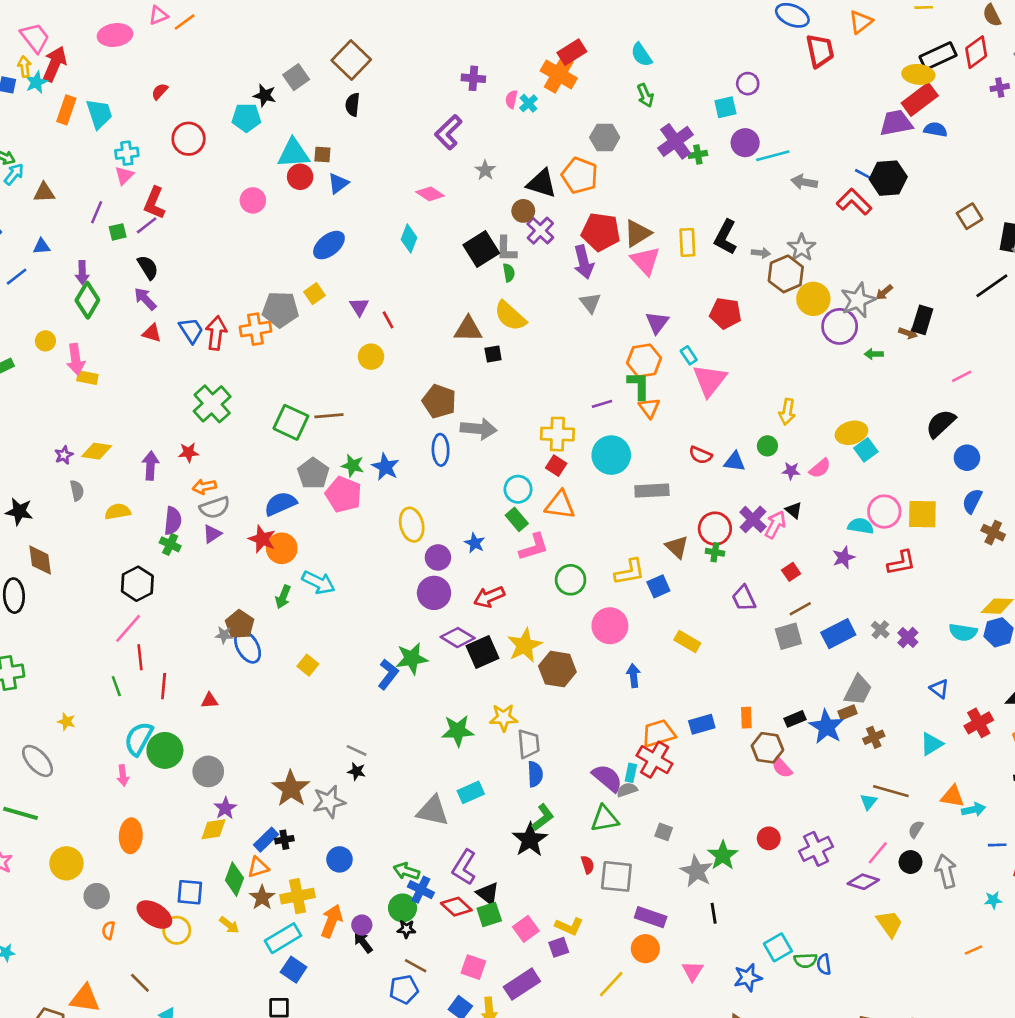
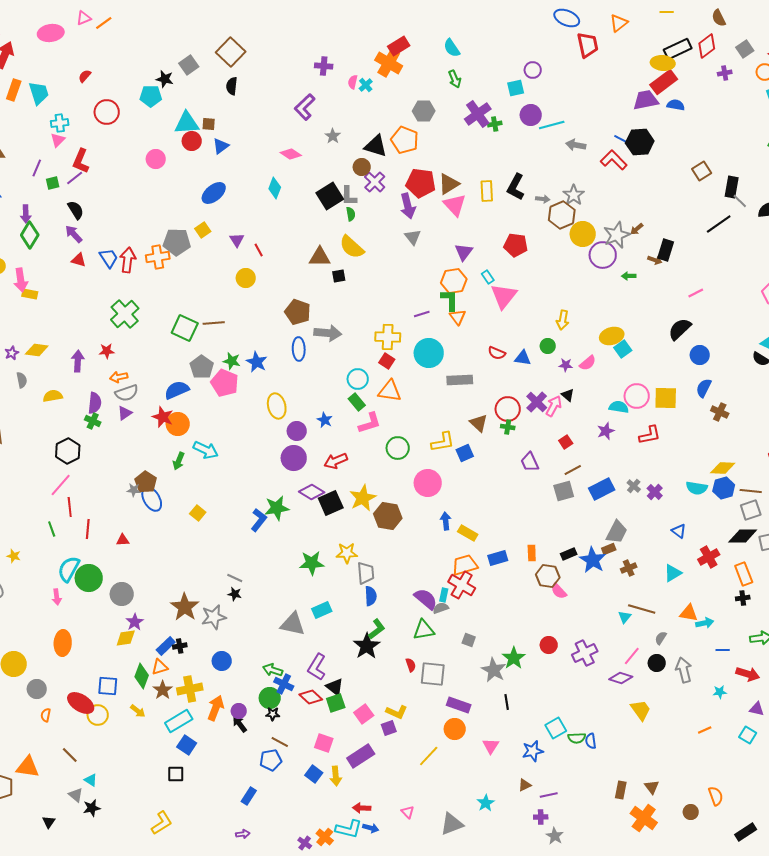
yellow rectangle: (687, 641) -> (468, 533), moved

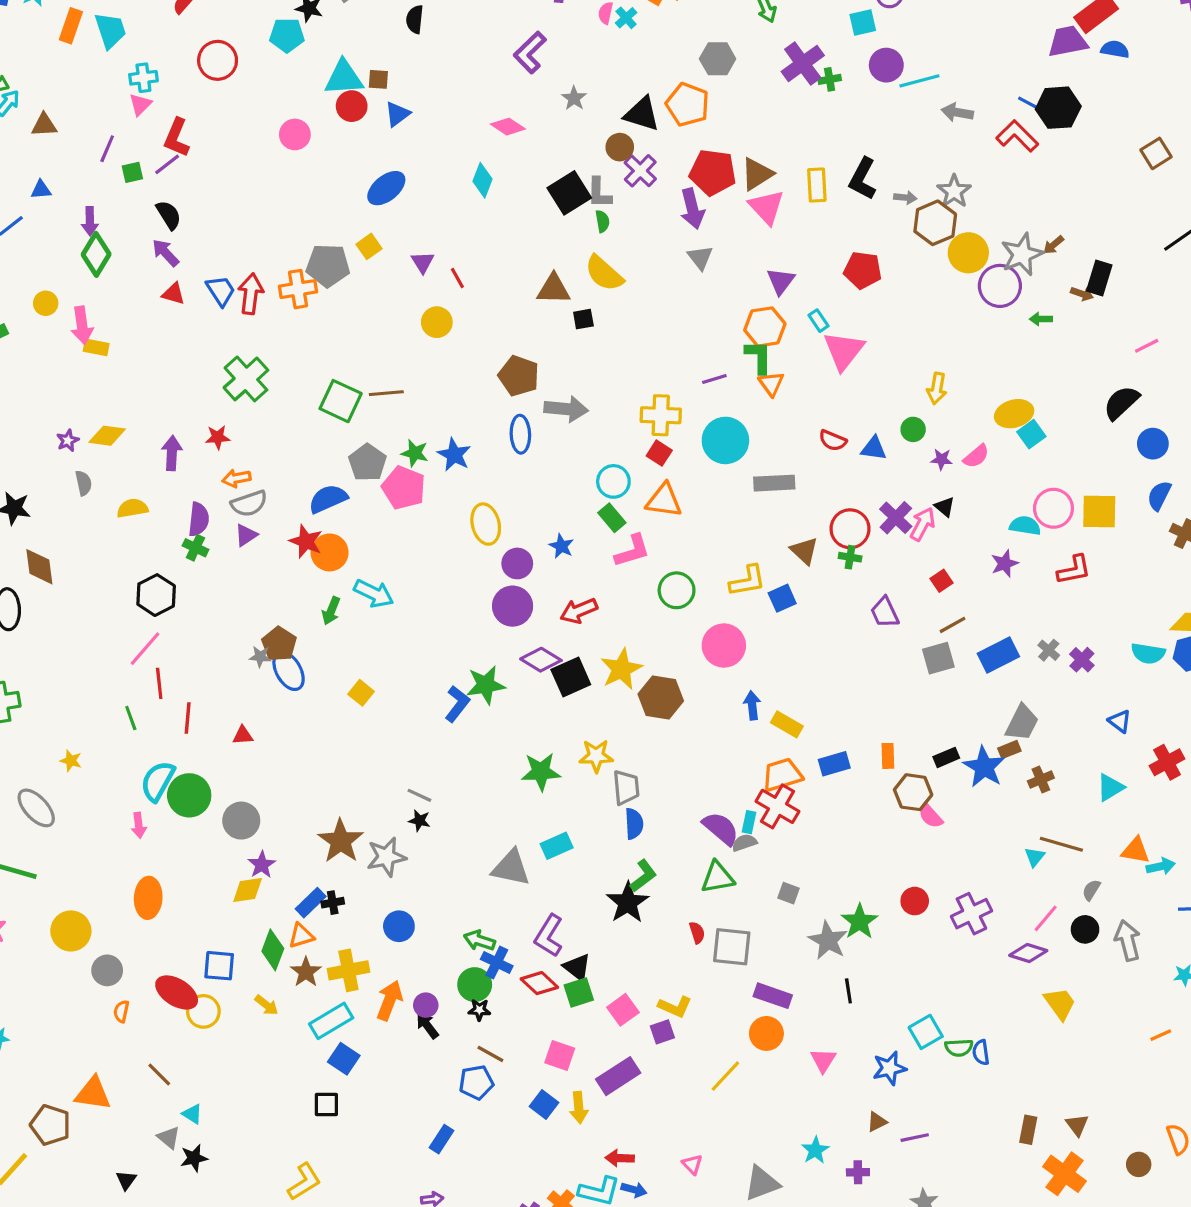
purple cross: (541, 817) -> (858, 1172), moved

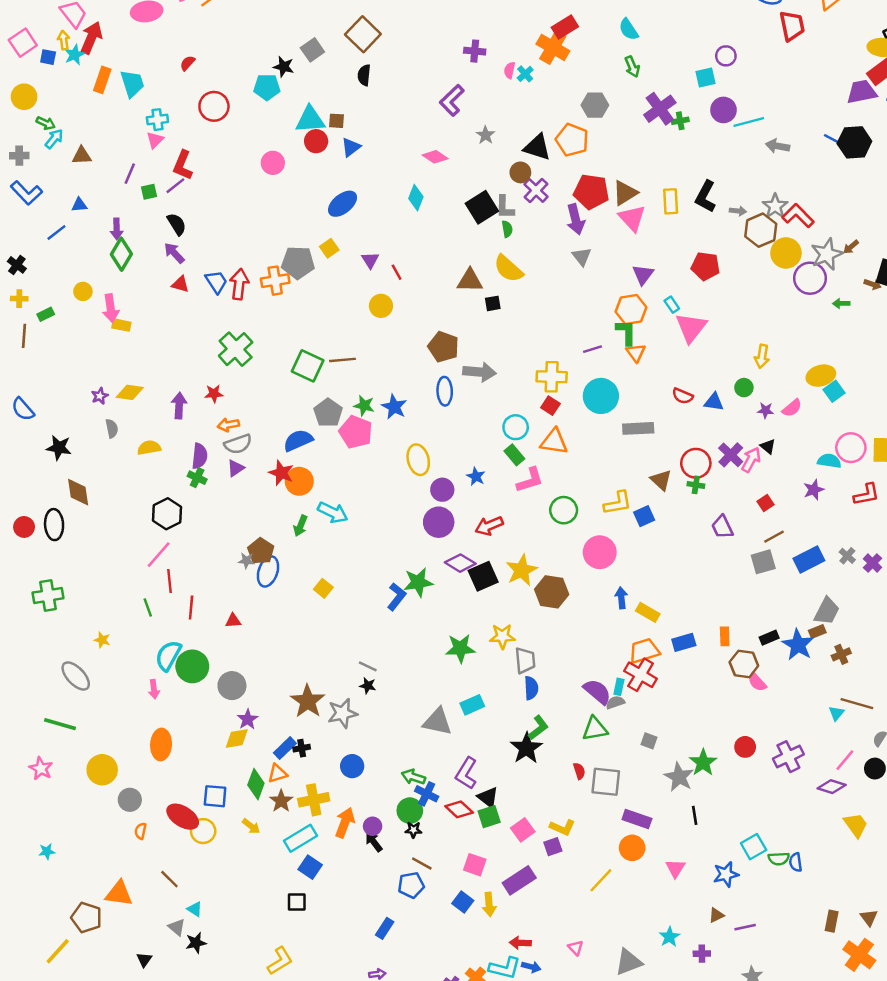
red L-shape: (1017, 136) -> (798, 216), moved
blue ellipse: (289, 671) -> (268, 571), turned 48

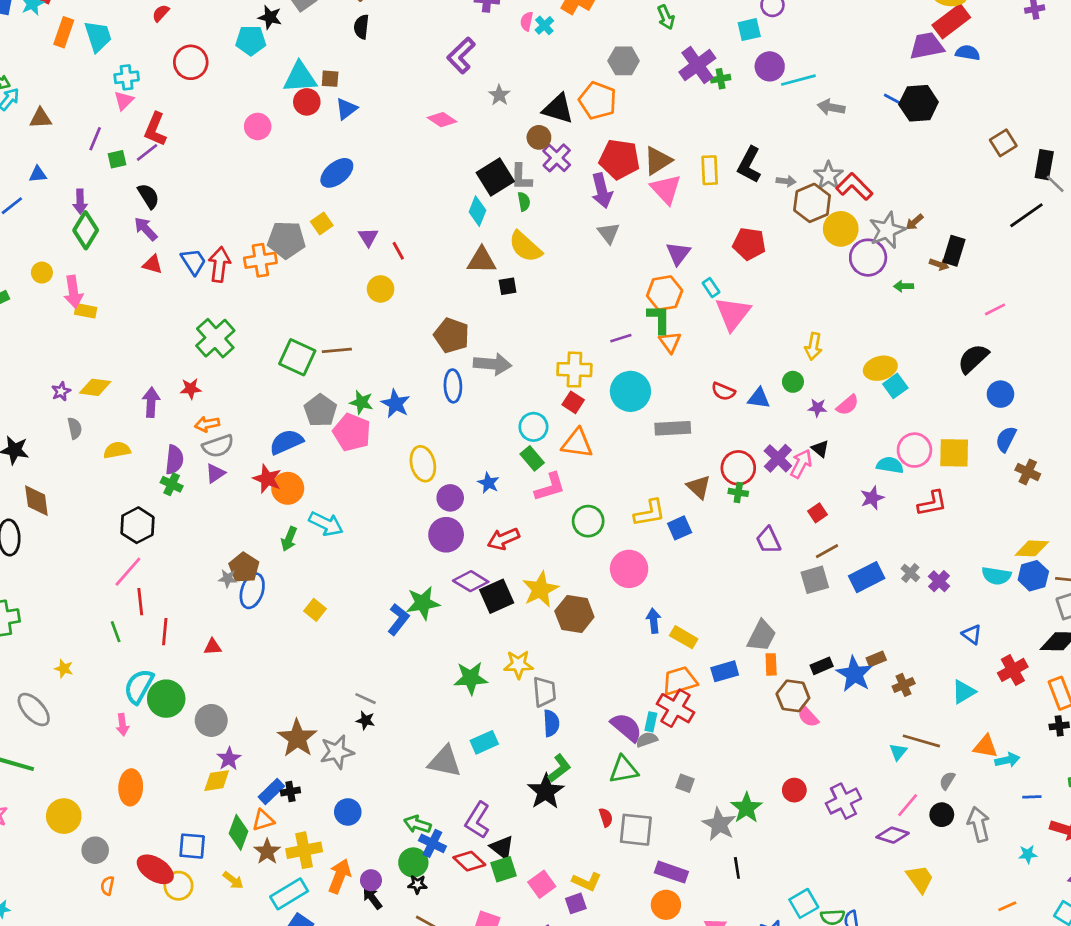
cyan diamond: (416, 198) -> (477, 211), moved
gray trapezoid: (827, 611) -> (762, 636), moved

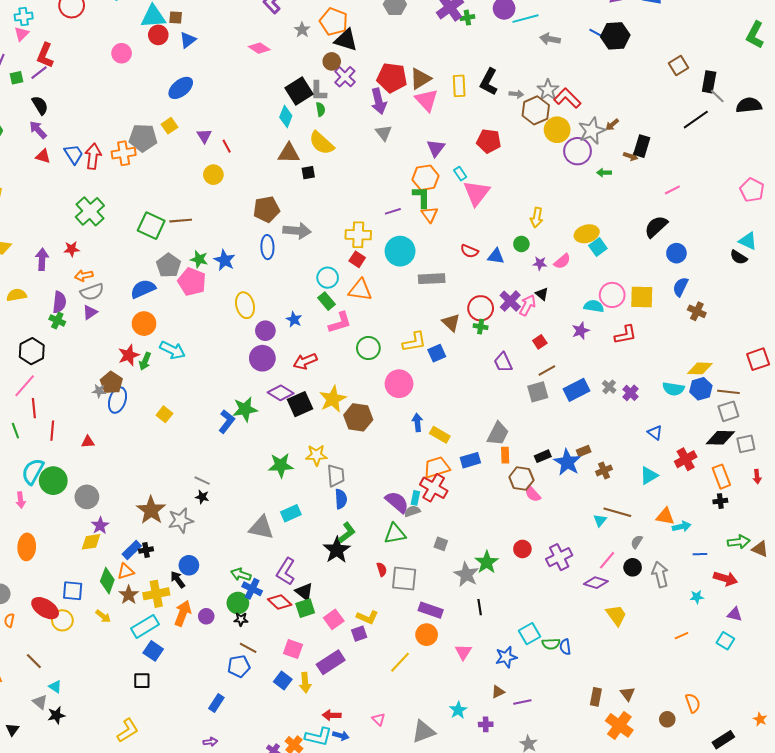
orange pentagon: (598, 101) -> (334, 22), moved
brown pentagon: (452, 335) -> (266, 209), turned -30
red star: (267, 479) -> (129, 355), moved, turned 30
black arrow: (372, 898) -> (178, 580), moved

